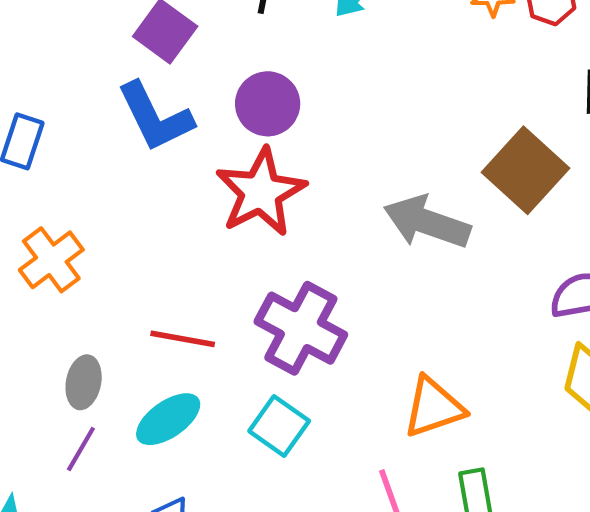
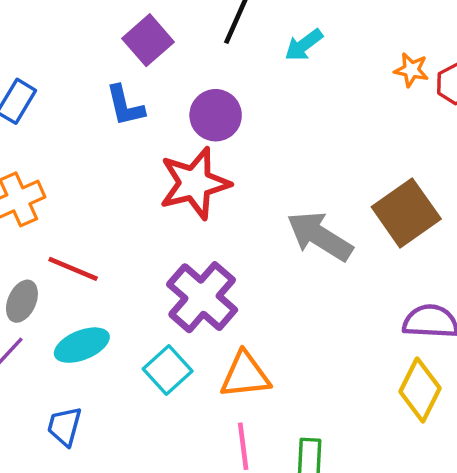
blue L-shape: (155, 117) -> (125, 106), size x0.7
red line: (183, 339) -> (73, 269), moved
orange triangle: (434, 407) -> (245, 375), moved

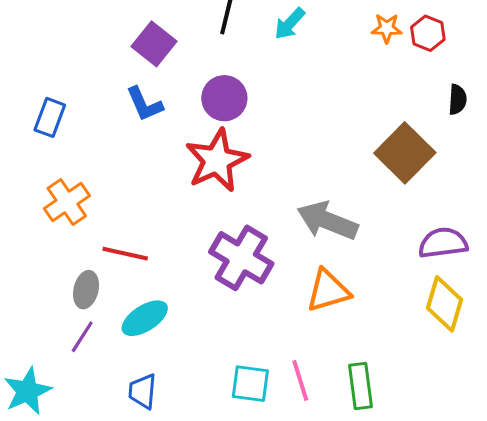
gray arrow: (320, 236) -> (327, 221), moved
cyan square: (168, 370) -> (250, 384), moved, turned -30
orange triangle: (245, 375) -> (328, 291), moved

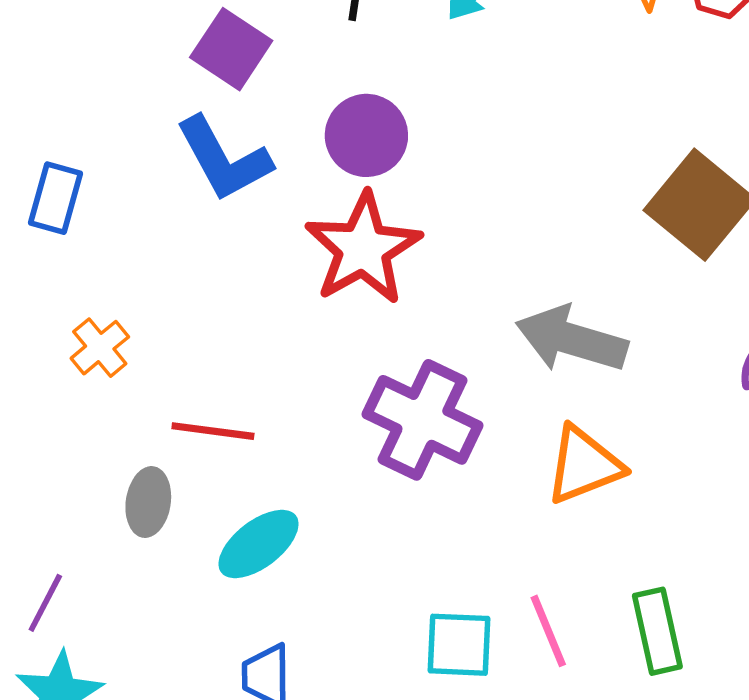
blue L-shape: (145, 104) -> (224, 159), size x1.4
orange cross: (67, 202) -> (100, 348), size x0.7
purple line: (82, 337) -> (45, 603), moved

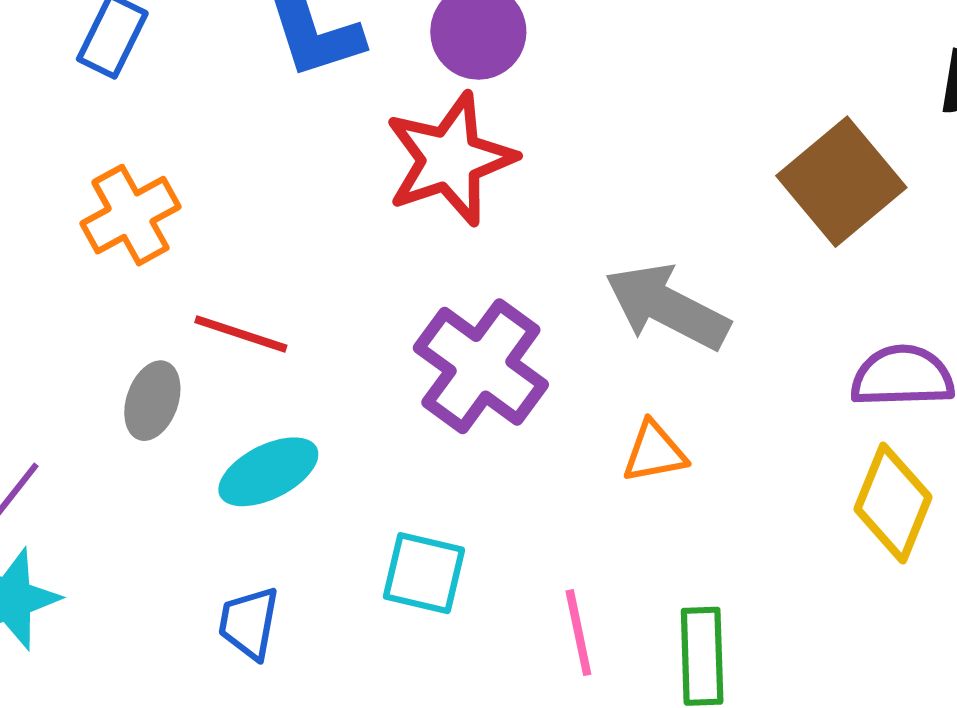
orange cross: (100, 348) -> (130, 215), size x1.4
orange triangle: (584, 465) -> (654, 452), size x0.7
cyan square: (459, 645) -> (424, 573), moved

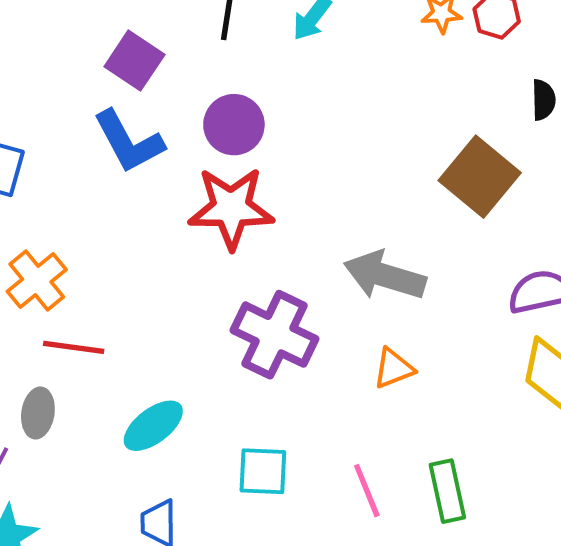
red star: (450, 159) -> (231, 208), turned 30
red line: (241, 334) -> (74, 347), moved
gray ellipse: (152, 401) -> (38, 413), moved

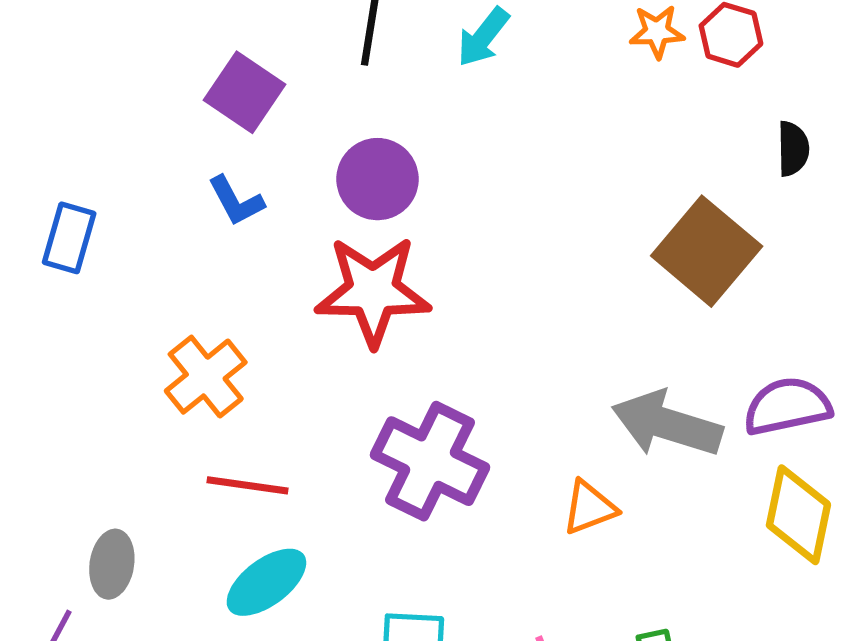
blue L-shape: (129, 142) -> (236, 201), size x0.6
gray arrow: (385, 276) -> (667, 424), moved
orange cross: (37, 280) -> (206, 377), moved
red line: (74, 347) -> (247, 485), moved

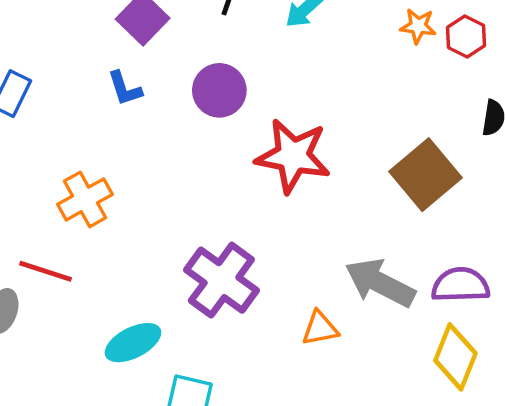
red star: (373, 291) -> (293, 156), moved
red line: (247, 485) -> (46, 271), moved
cyan ellipse: (266, 582) -> (133, 343), moved

